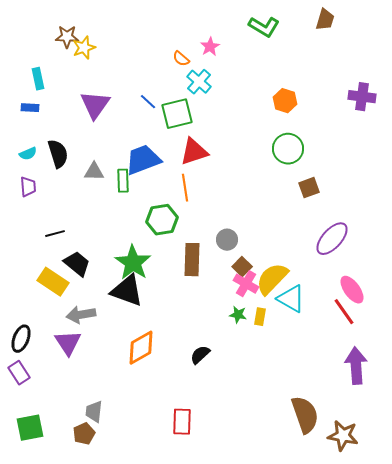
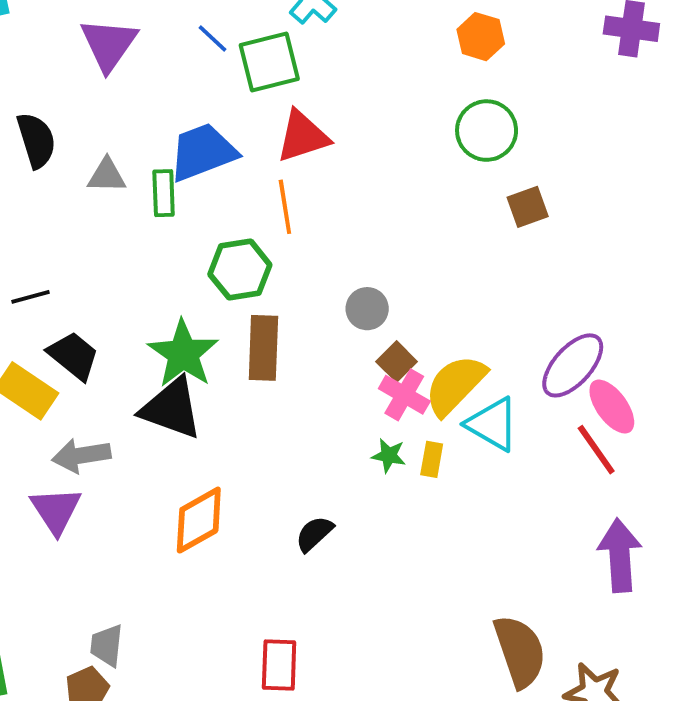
purple ellipse: (332, 239) -> (573, 365), moved
brown rectangle: (192, 260) -> (263, 348), moved

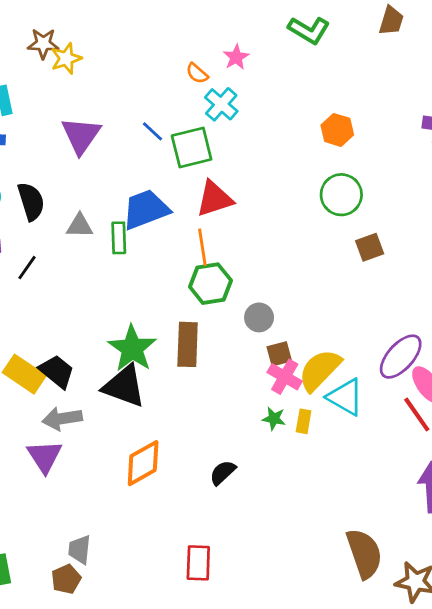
green hexagon: (240, 270) -> (210, 284), moved
black line: (30, 297) -> (27, 268), moved, turned -40
black trapezoid: (74, 356) -> (57, 371), moved
brown square: (397, 362) -> (279, 354), turned 30

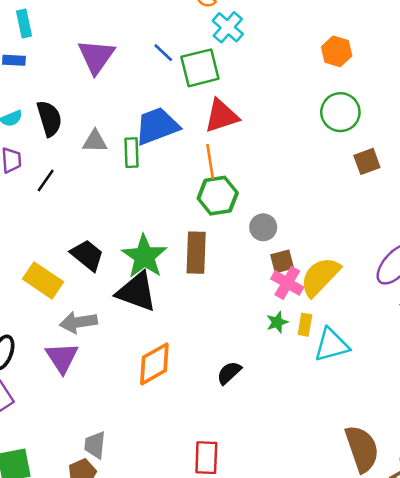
black trapezoid: (57, 371) -> (87, 255), moved
cyan triangle: (345, 397) -> (332, 345), moved, turned -45
green star: (274, 419) -> (277, 322), turned -30

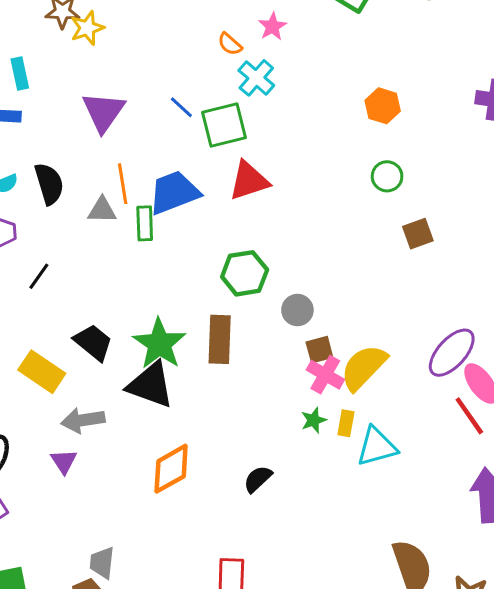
green circle: (340, 112) -> (387, 176), size x0.7
orange line: (210, 161) -> (123, 184), moved
black line: (46, 180) -> (39, 276), moved
purple triangle: (62, 358) -> (64, 461), size x0.7

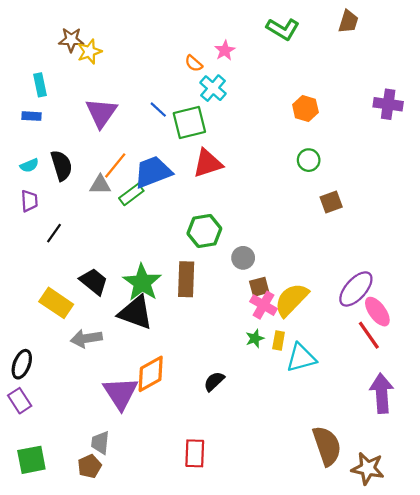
orange line: (123, 184) -> (115, 165), turned 48
green rectangle: (145, 223) -> (131, 194), turned 55
purple triangle: (64, 461) -> (121, 393), moved, size x1.8

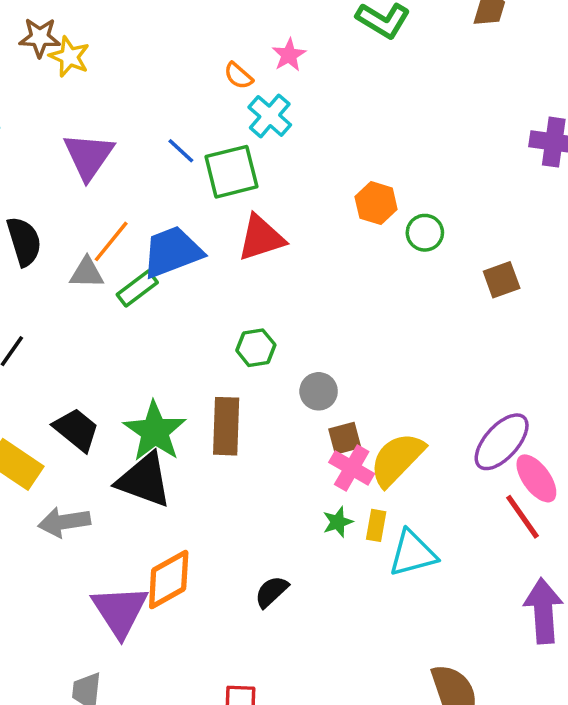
yellow star: (89, 52) -> (69, 57), turned -30
orange hexagon: (305, 109) -> (376, 203), moved
brown square: (331, 202) -> (502, 280), moved
green hexagon: (204, 231) -> (256, 348), size x0.7

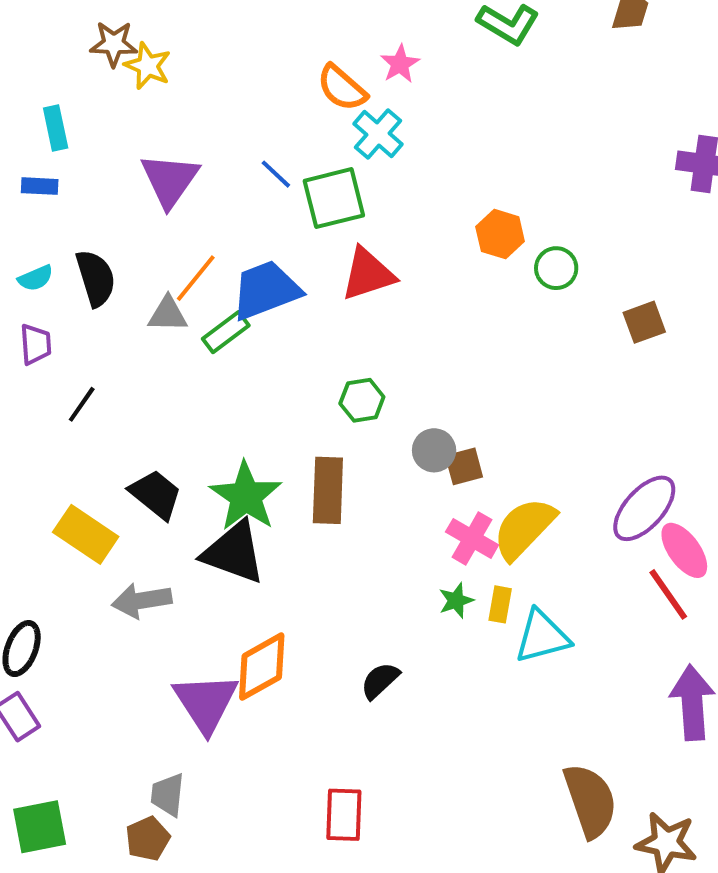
orange semicircle: (238, 76) -> (342, 88), size x1.5
brown square: (345, 438) -> (464, 466), moved

